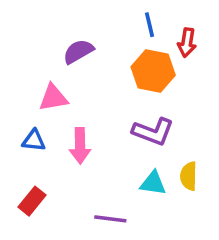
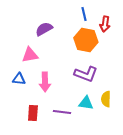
red rectangle: (32, 201) -> (33, 113), moved, turned -35
purple line: (110, 219) -> (62, 112), moved

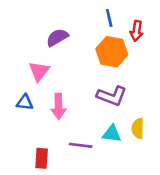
pink triangle: (30, 55) -> (39, 71), turned -42
red rectangle: (33, 113) -> (42, 158), moved

